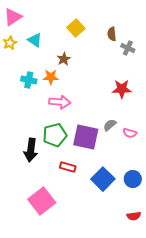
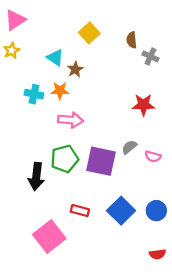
cyan triangle: (35, 40) -> (55, 58), moved
red rectangle: (68, 167) -> (80, 211), moved

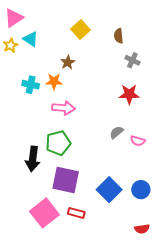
gray cross: (150, 56) -> (132, 60), moved
cyan triangle: (55, 58) -> (31, 39), moved
purple square: (101, 161) -> (66, 180), moved
red rectangle: (80, 211) -> (76, 213), moved

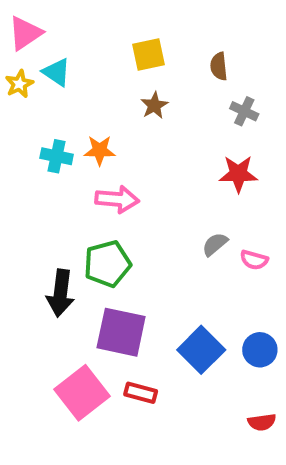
yellow square: (80, 30) -> (148, 55), turned 30
brown star: (68, 62) -> (154, 105), moved

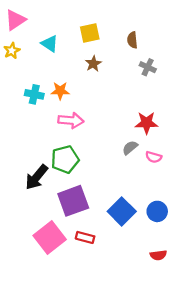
cyan triangle: (57, 72) -> (50, 44), moved
red star: (238, 174) -> (147, 123), moved
black arrow: (60, 293) -> (37, 177), turned 32
purple square: (121, 332) -> (73, 201), turned -32

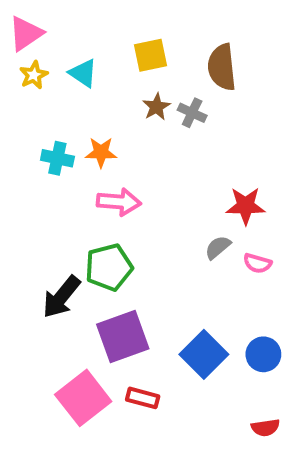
brown semicircle: (132, 40) -> (222, 67), size x1.6
yellow star: (12, 51) -> (34, 75), moved
gray cross: (148, 67) -> (192, 113), moved

